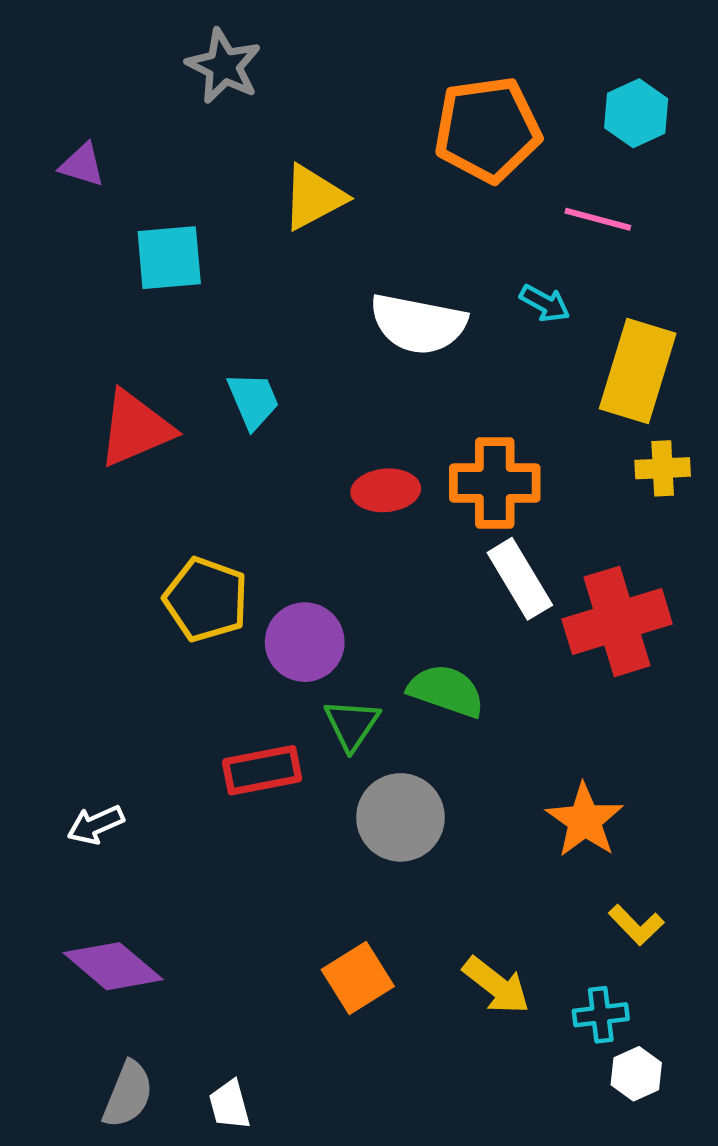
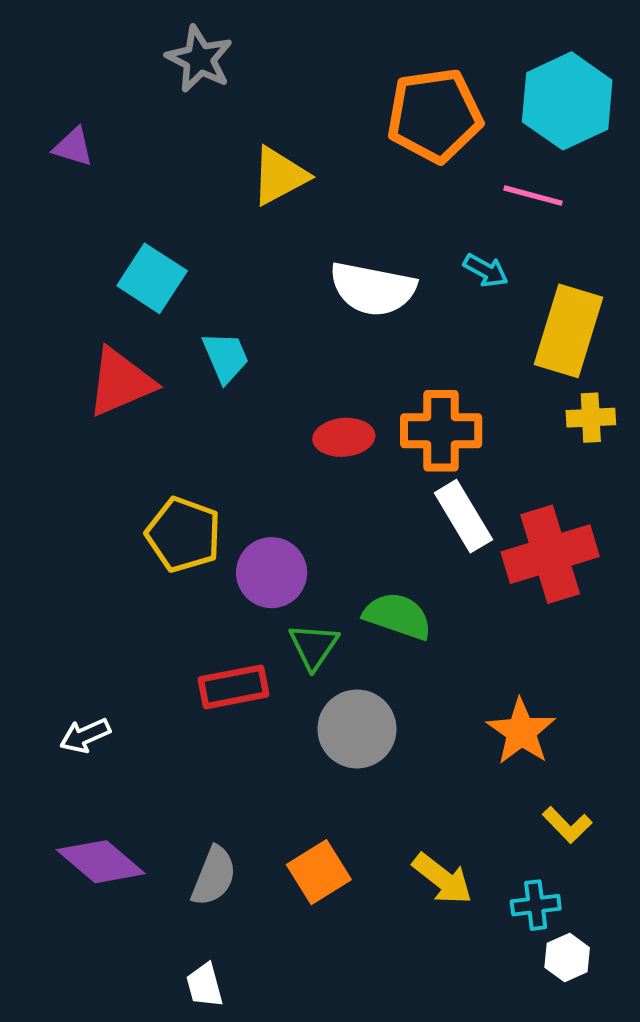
cyan hexagon: (636, 113) -> (567, 101), size x1.6
cyan square: (169, 258) -> (152, 278), moved, turned 38
gray semicircle: (128, 1094) -> (214, 876), moved

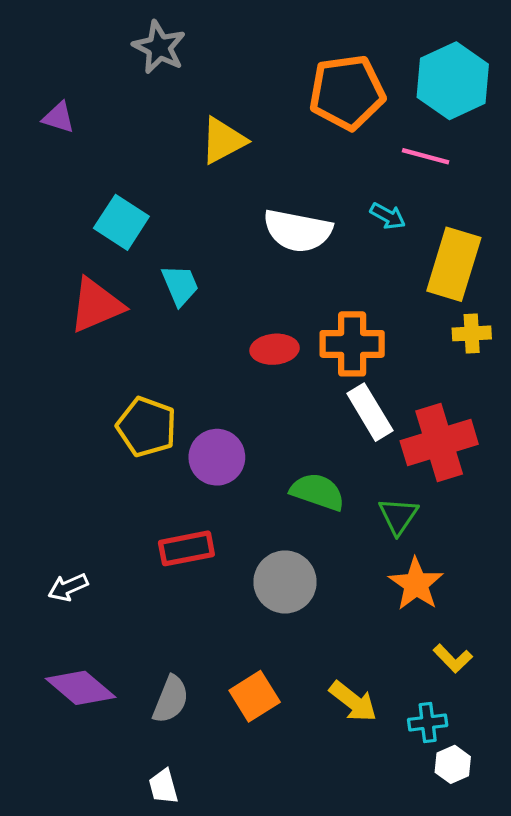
green triangle: (314, 646) -> (398, 516), moved

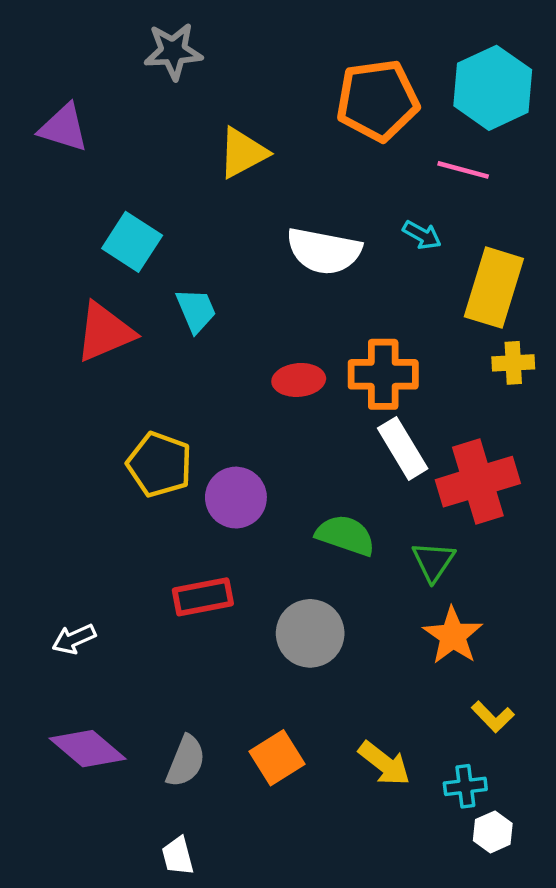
gray star: (159, 47) -> (173, 51), turned -30
purple triangle: (59, 117) -> (64, 128), size x1.4

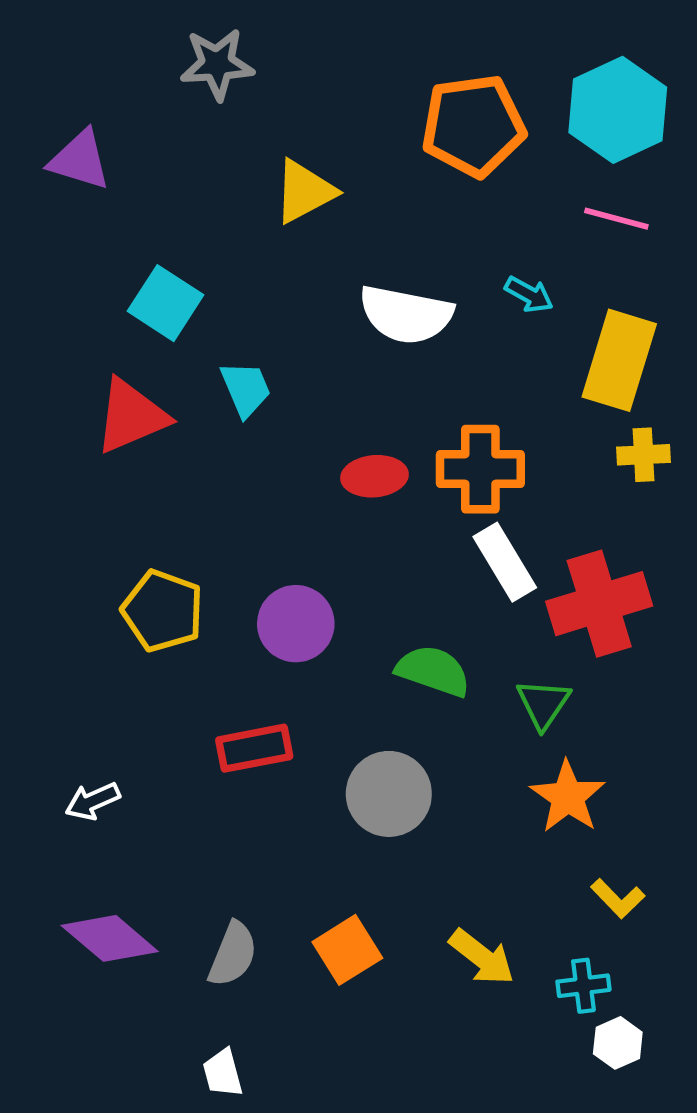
pink line: (463, 170) -> (616, 219), moved
yellow pentagon: (159, 464) -> (163, 611), moved

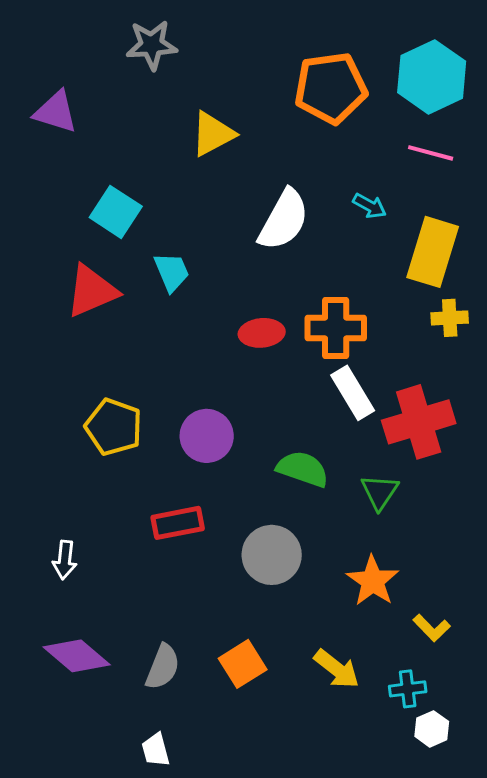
white semicircle: (406, 315) -> (284, 220), turned -72
orange star: (568, 797) -> (373, 581), moved
white arrow: (93, 801) -> (65, 560), turned -60

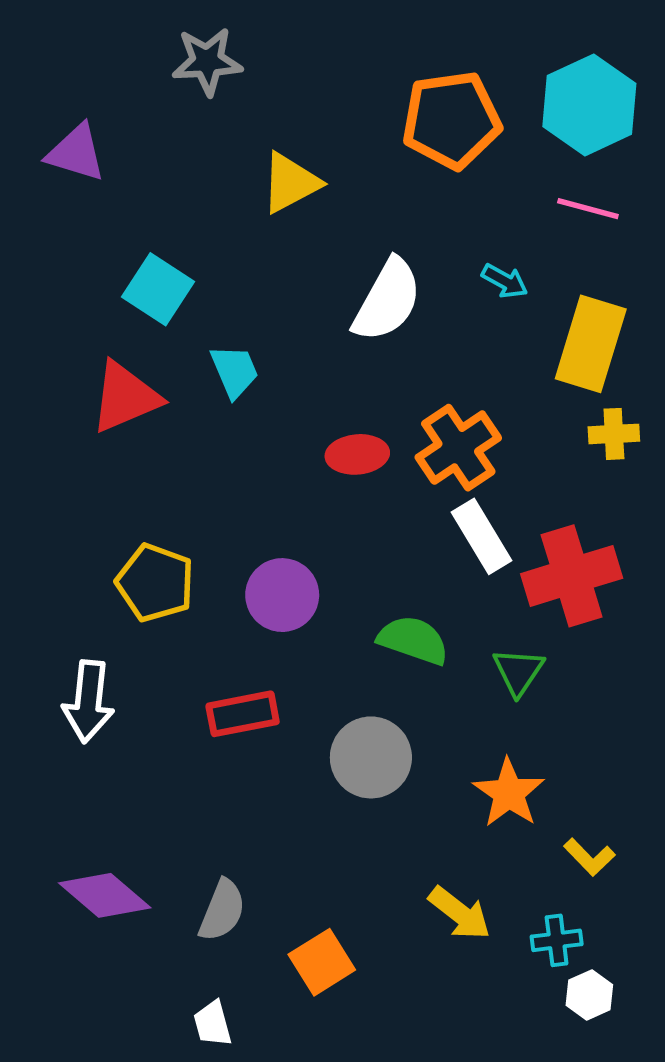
orange cross: (336, 328) -> (458, 448), turned -34
white arrow: (65, 560) -> (88, 702), moved, size x1.5
orange square: (243, 664) -> (322, 962), moved

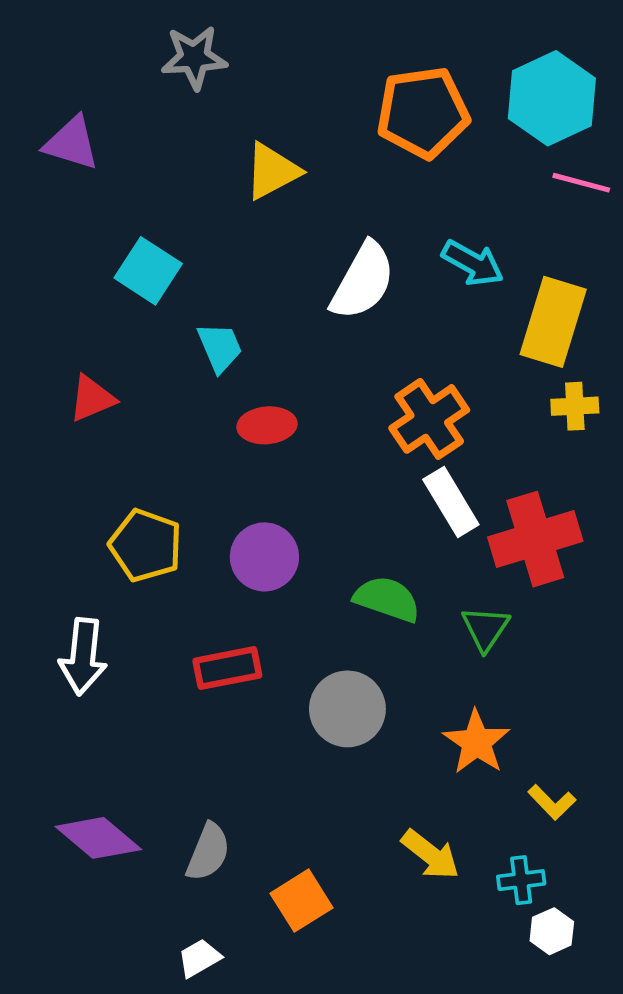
pink line: (588, 209) -> (581, 183), moved
cyan arrow: (505, 281) -> (473, 263), size x1.4
red triangle: (125, 397) -> (92, 399), moved, size x0.7
red ellipse: (357, 454) -> (267, 425), moved
white trapezoid: (213, 1024) -> (199, 958), turned 75

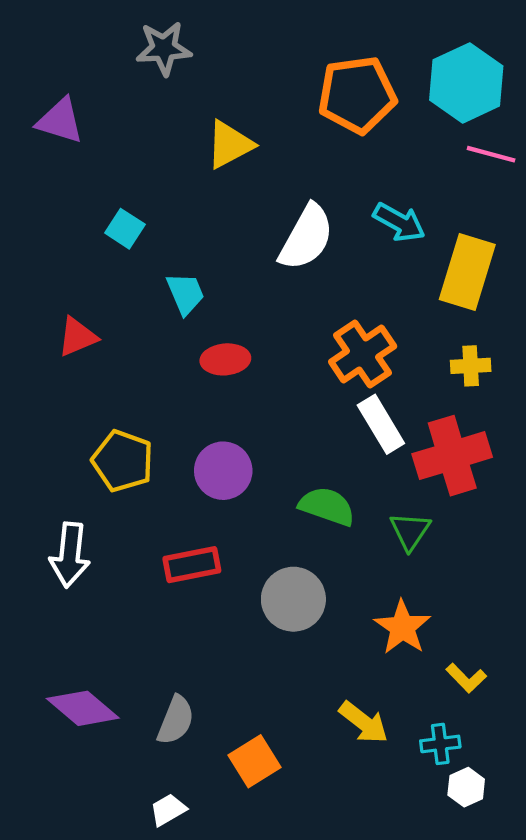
cyan square: (148, 271) -> (125, 229), size x0.7
yellow cross: (575, 406) -> (471, 366), moved

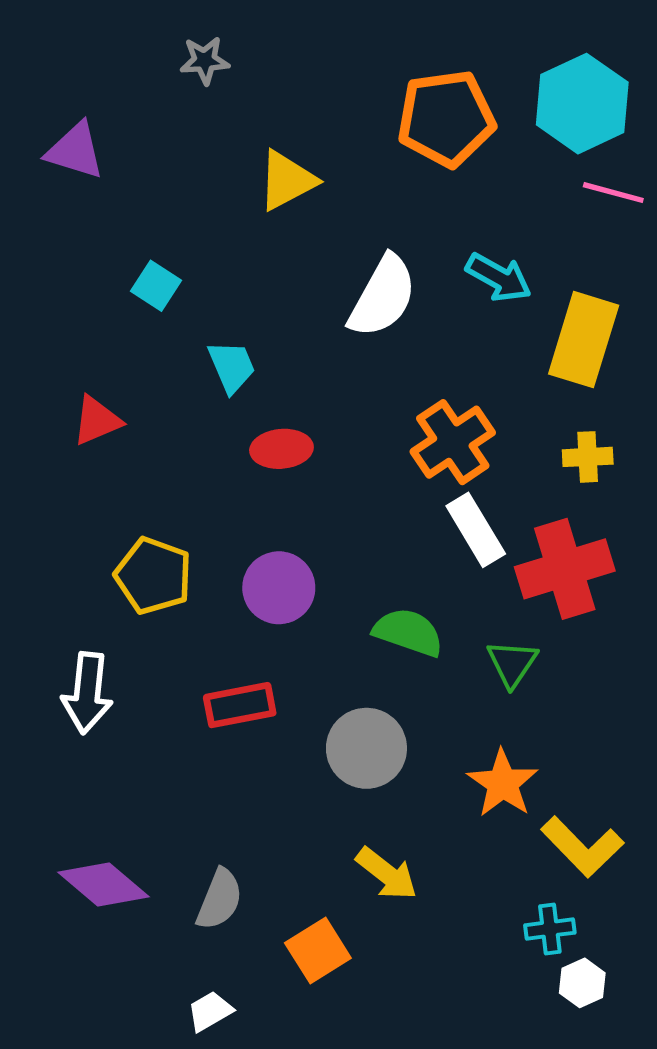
gray star: (164, 48) -> (205, 60), size x0.7
yellow L-shape: (466, 678) -> (582, 847), size x1.6
yellow arrow: (364, 722) -> (387, 874), moved

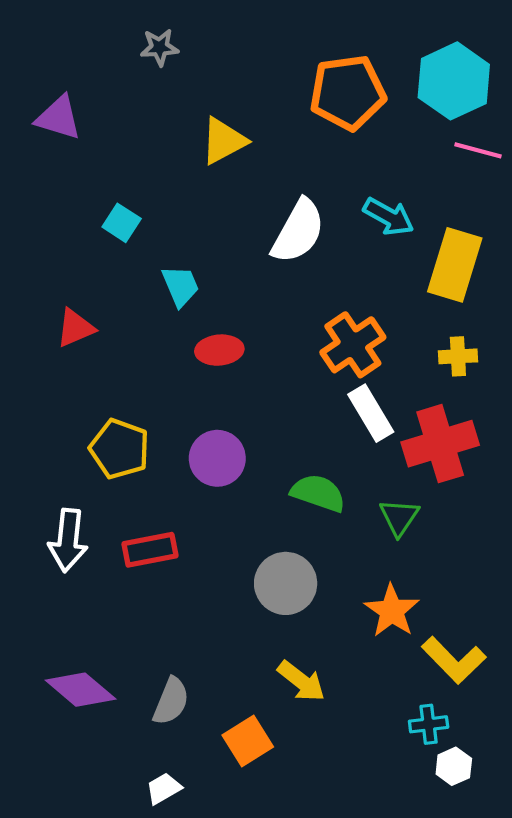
red rectangle: (240, 705) -> (150, 550), moved

